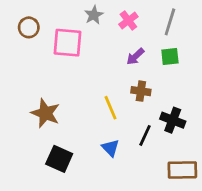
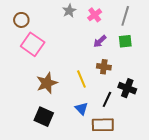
pink square: (68, 43) -> (33, 44), moved, turned 30
brown star: (45, 113) -> (47, 83), moved, turned 30
brown rectangle: (182, 170) -> (103, 125), moved

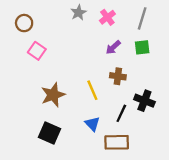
pink square: (33, 44) -> (37, 51), size x0.7

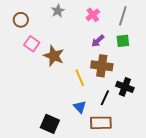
gray star: (78, 13) -> (58, 11), moved
brown cross: (118, 76) -> (102, 66), size x1.5
brown star: (53, 95) -> (54, 56), moved, turned -30
black square: (50, 133) -> (50, 124), moved

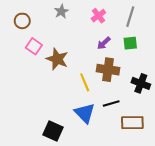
black cross: (125, 87) -> (141, 83), moved
black line: (105, 98) -> (111, 104), turned 49
blue triangle: (80, 107) -> (85, 113), size x1.5
brown rectangle: (101, 123) -> (132, 123), moved

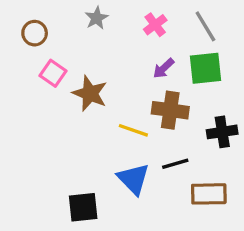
gray line: (130, 17) -> (205, 26), turned -48
green square: (130, 43) -> (205, 68), size x1.5
yellow line: (85, 82) -> (133, 130), turned -48
black cross: (141, 83) -> (222, 132), turned -30
black square: (53, 131) -> (83, 207), turned -30

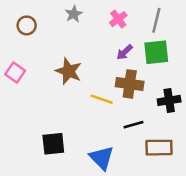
gray line: (205, 26) -> (156, 20), turned 45
pink square: (53, 73) -> (15, 72), moved
blue triangle: (133, 179) -> (102, 158), moved
black square: (83, 207) -> (53, 144), moved

